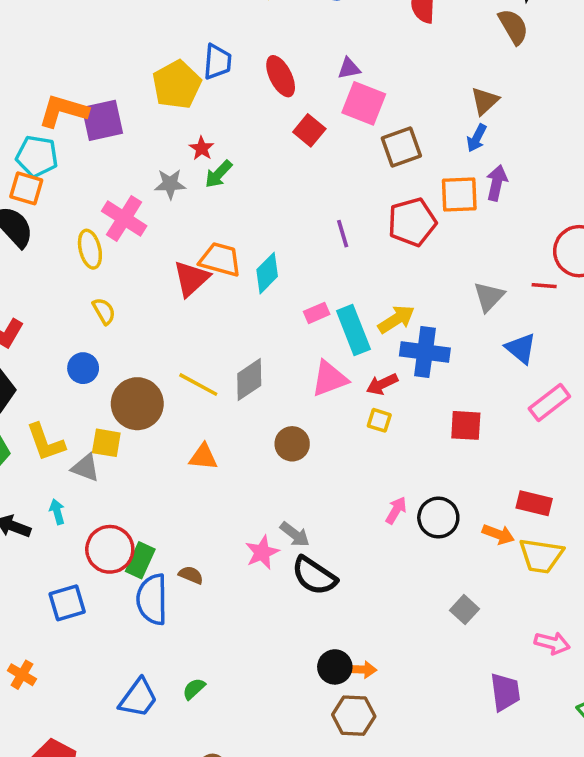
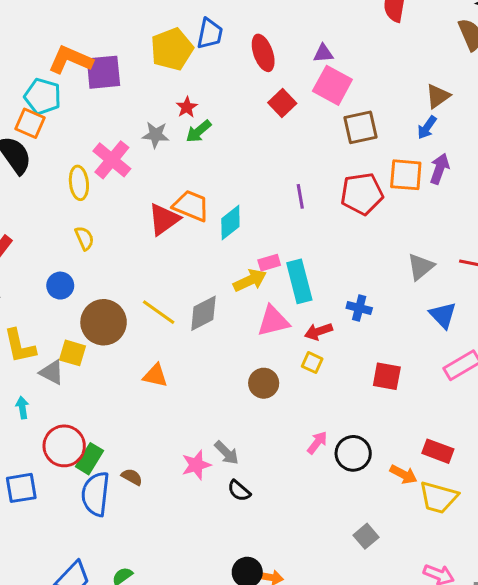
yellow arrow: (396, 319) -> (250, 280), moved
blue cross: (425, 352) -> (359, 308), size x0.6
brown circle: (292, 444) -> (264, 383), moved
black semicircle: (314, 576) -> (239, 491), size x0.6

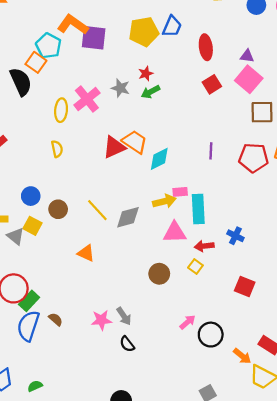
blue circle: (60, 286) -> (31, 196), moved
brown circle: (104, 322) -> (58, 209), size x0.6

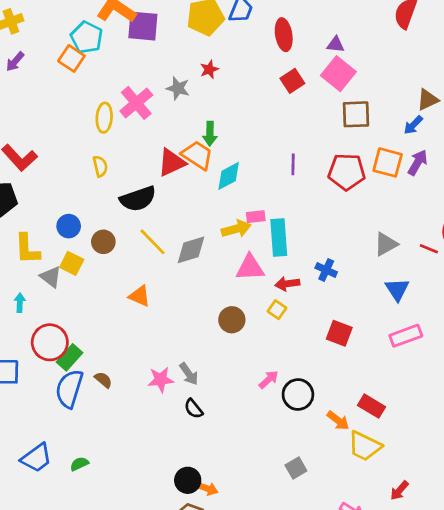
black semicircle: (21, 82) -> (138, 199), moved, turned 96
green arrow: (150, 92) -> (210, 134), moved, turned -60

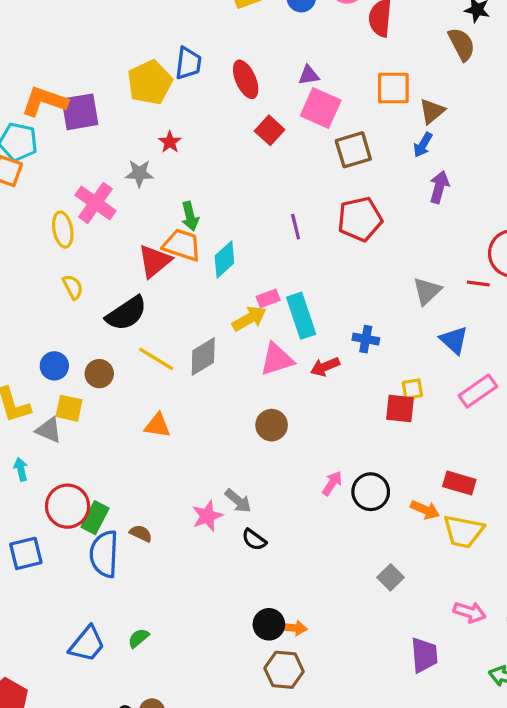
orange square: (388, 162) -> (393, 88), moved
yellow square: (277, 310) -> (412, 389), moved, turned -30

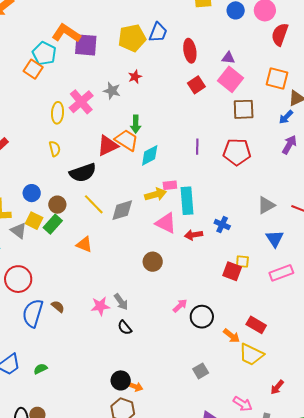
pink triangle: (277, 359) -> (166, 223), turned 30
green rectangle: (95, 518) -> (53, 224), moved

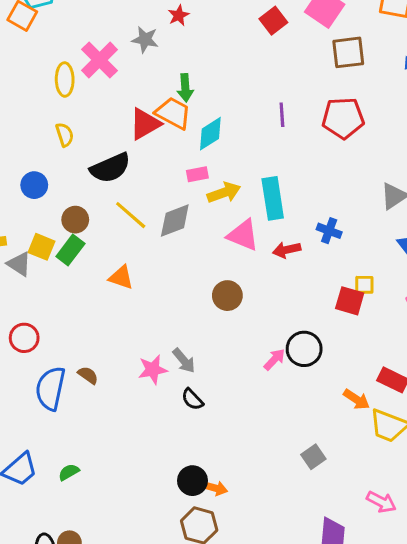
pink rectangle: (170, 185) -> (197, 174), moved
blue circle: (32, 193) -> (34, 185), moved
red circle: (18, 279) -> (24, 338), size x0.7
black circle: (202, 317) -> (304, 349), moved

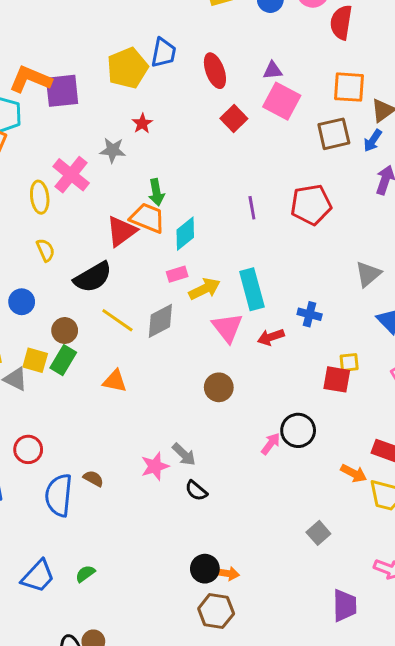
brown square: (348, 52) -> (334, 134), moved
pink triangle: (243, 235) -> (227, 328), turned 36

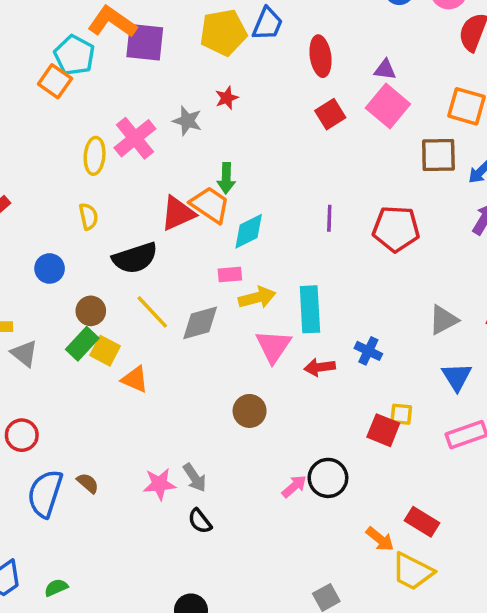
yellow square: (35, 360) -> (105, 351), moved

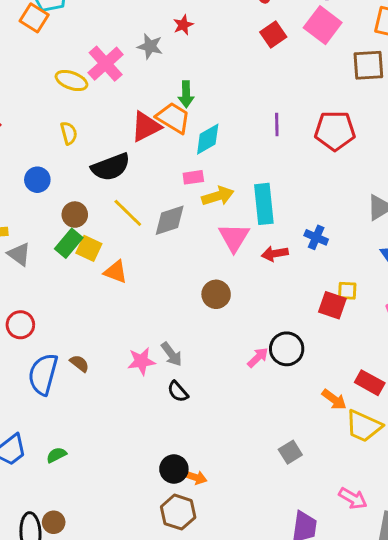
yellow ellipse: (95, 156) -> (71, 81), turned -72

